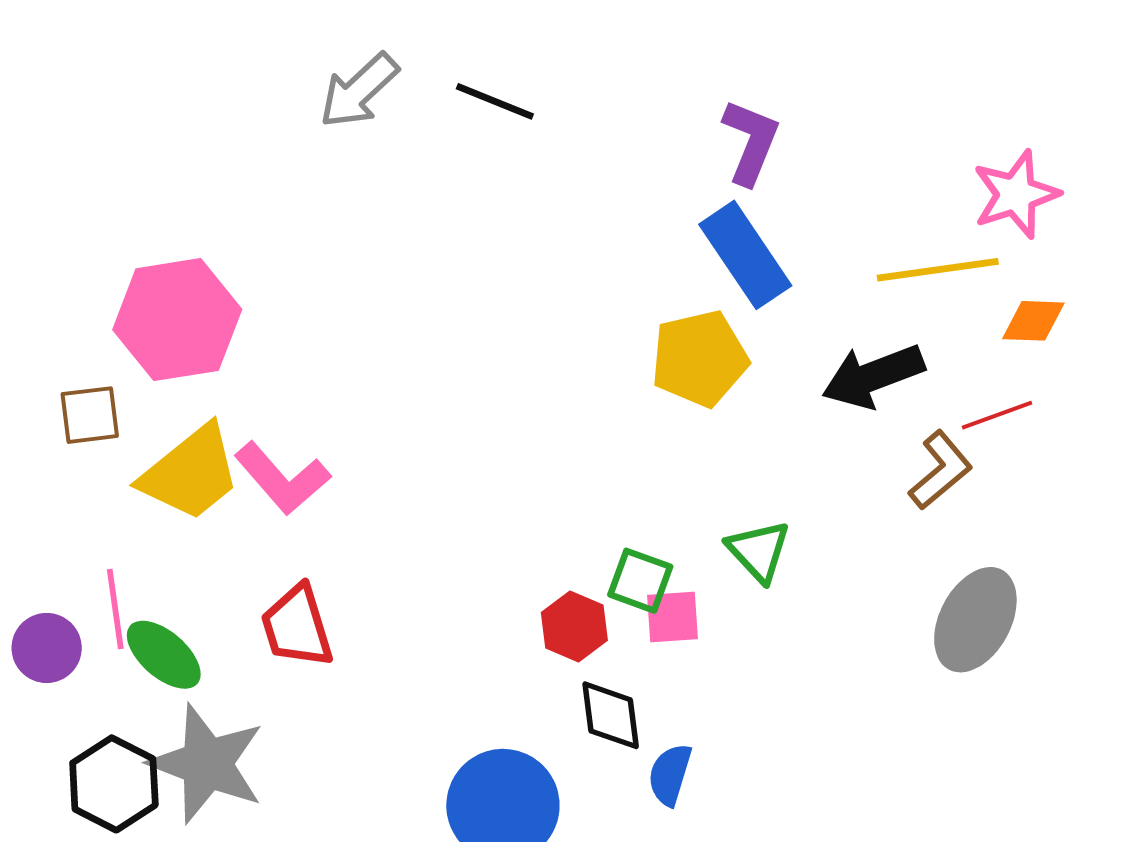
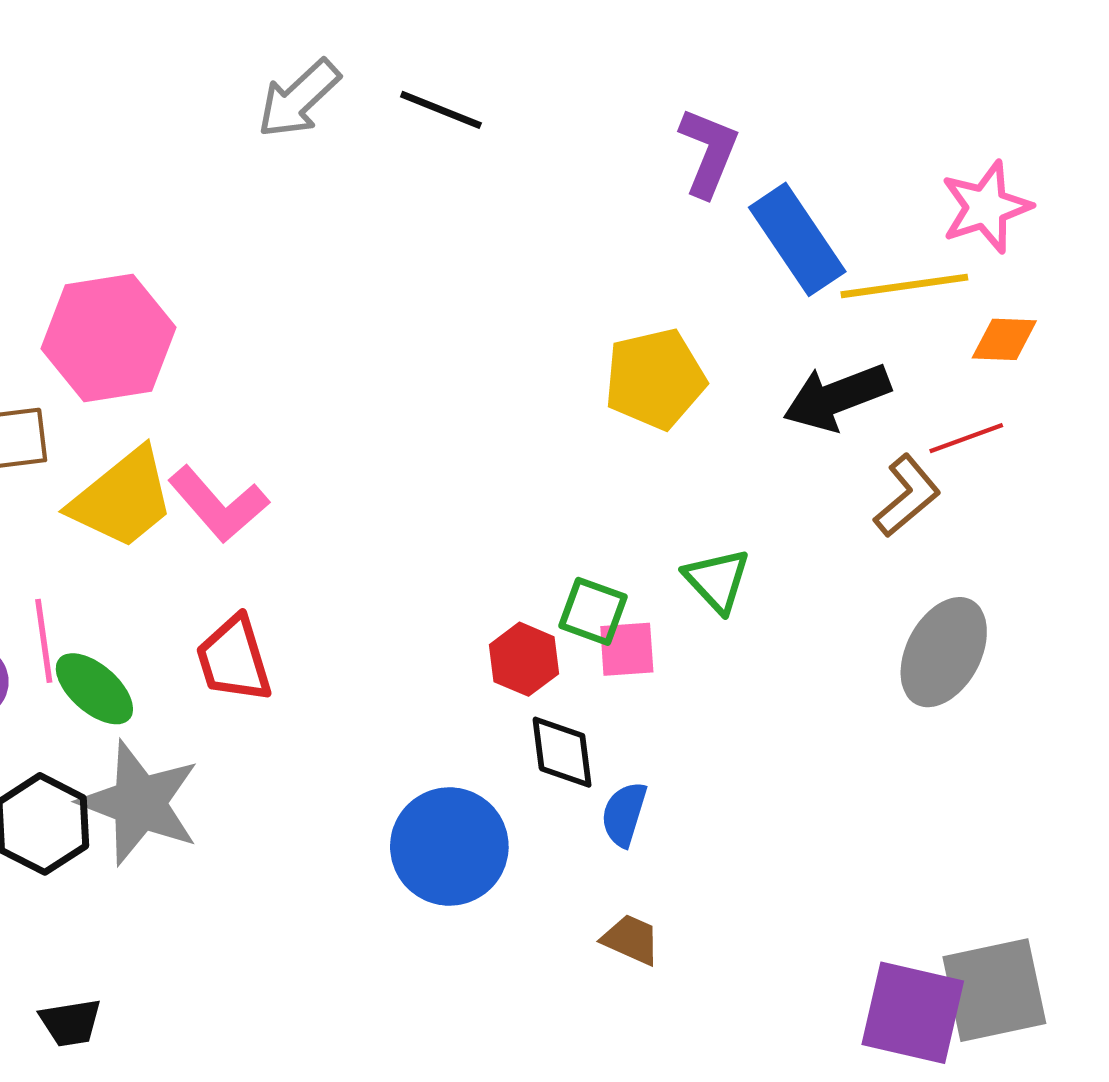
blue rectangle: (745, 255) -> (797, 239), moved

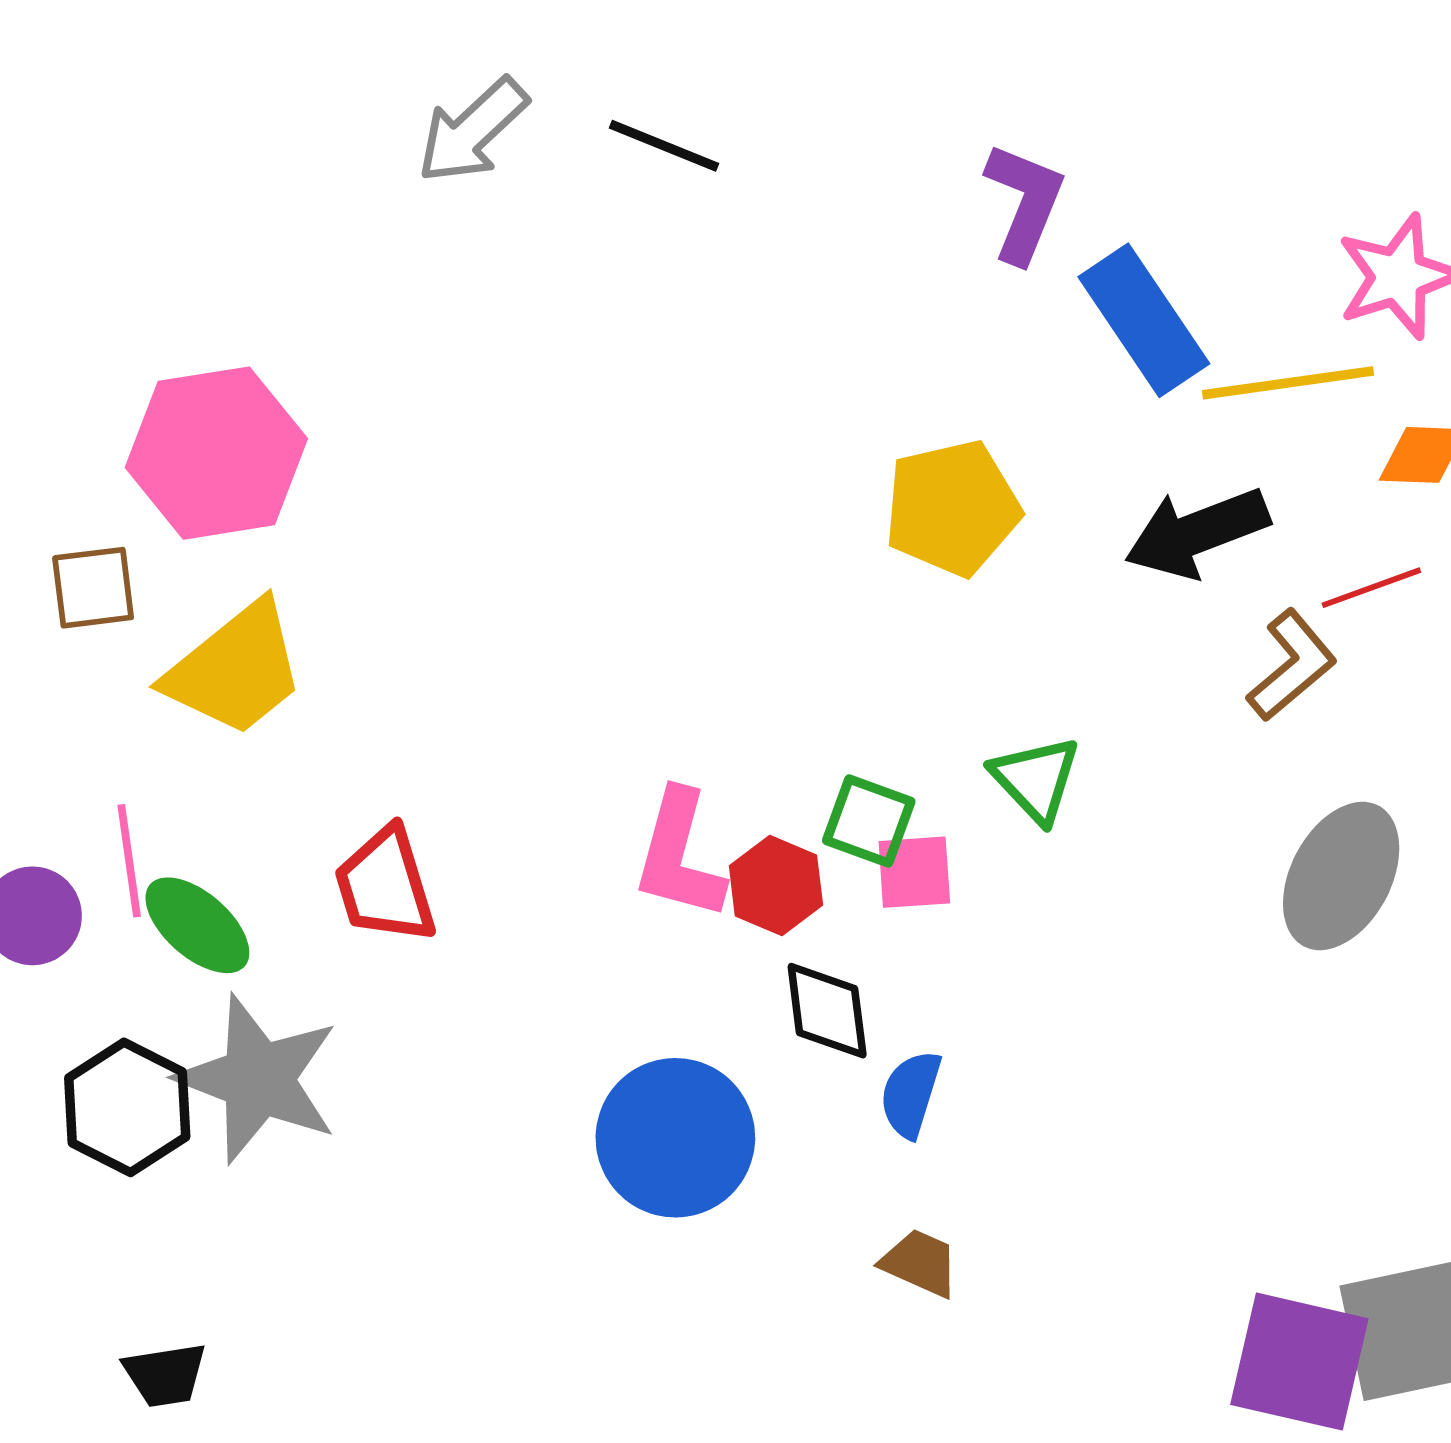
pink L-shape: (218, 504) -> (679, 855), moved, turned 56

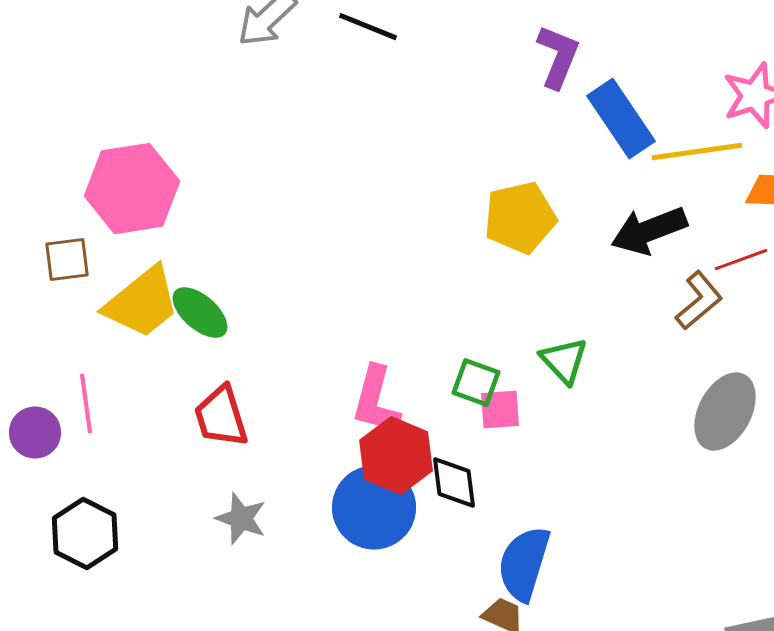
red hexagon: (776, 885) -> (396, 456), moved, size x1.5
green ellipse: (197, 925) -> (200, 313), moved
gray star: (258, 1079) -> (241, 519), moved, size x0.6
blue semicircle: (911, 1094) -> (524, 564), moved, size x1.6
blue circle: (675, 1138) -> (374, 508), moved

